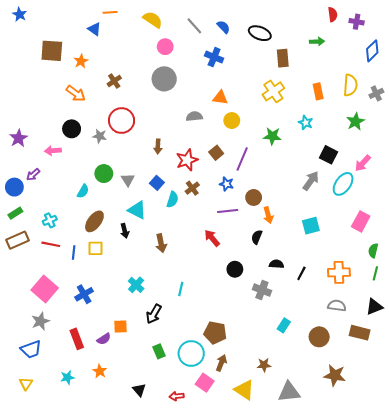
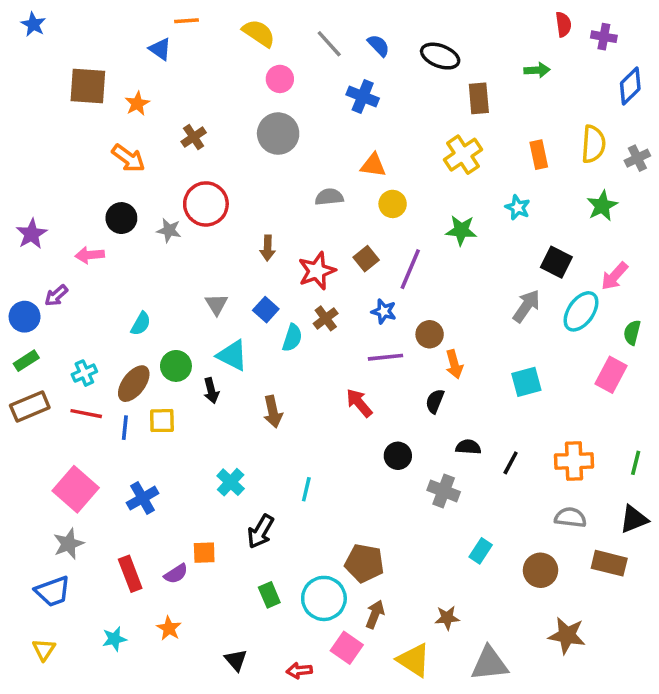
green circle: (104, 174) -> (176, 366), moved
brown ellipse: (94, 221) -> (134, 384), moved
green semicircle: (373, 251) -> (632, 333), moved

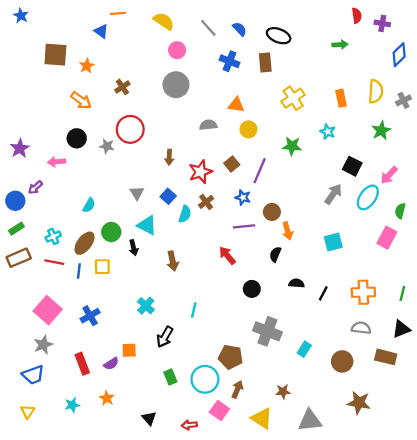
brown rectangle: (479, 98) -> (265, 62), moved
gray cross: (444, 491) -> (267, 331), moved, size x1.4

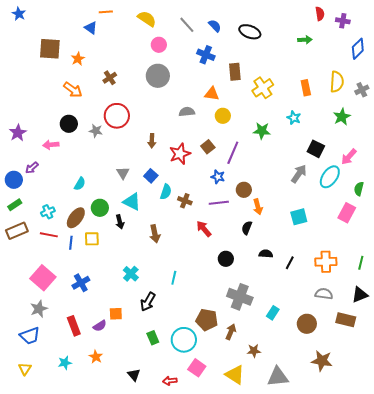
brown rectangle: (265, 62) -> (235, 72), moved
brown cross: (206, 202) -> (185, 201), moved, turned -32
brown arrow: (237, 389) -> (231, 332), moved

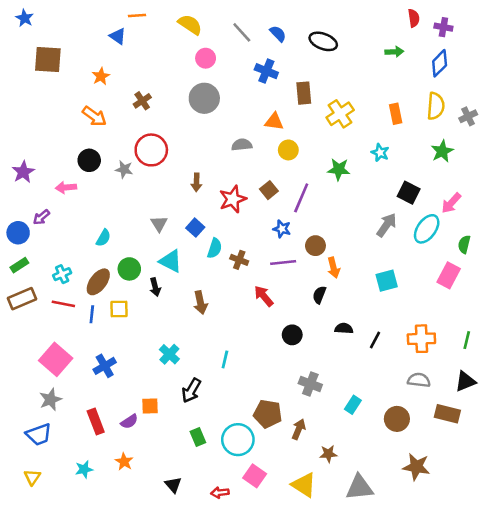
brown square: (50, 49) -> (48, 59), moved
blue diamond: (358, 49) -> (440, 63), moved
gray cross: (240, 297) -> (310, 384), size x0.7

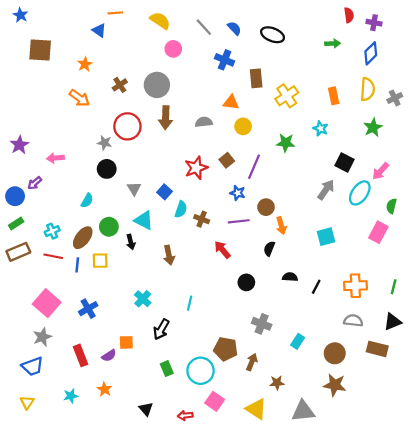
gray circle: (204, 98) -> (157, 85), moved
black circle: (89, 160) -> (107, 169), moved
brown arrow: (197, 182) -> (166, 118), moved, size x1.5
brown star: (416, 467) -> (335, 385), moved

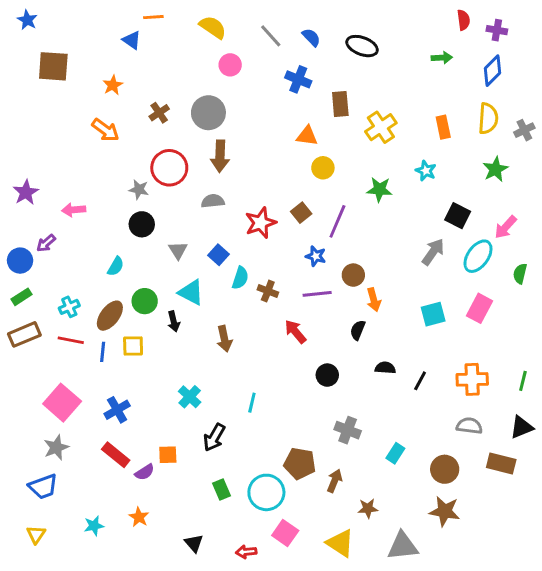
gray semicircle: (204, 122) -> (213, 201), moved
pink rectangle: (378, 232) -> (479, 308), moved
red rectangle: (81, 355) -> (116, 455), moved, turned -30

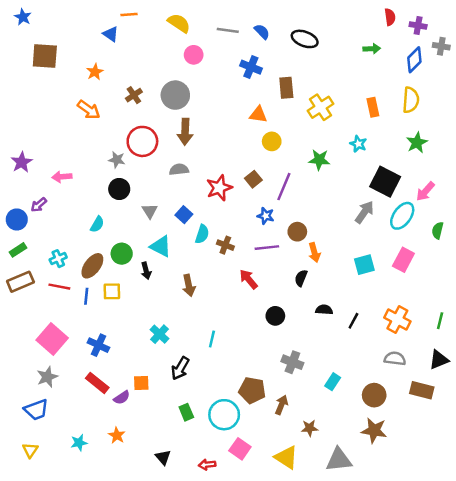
gray line: (271, 36) -> (228, 30), turned -40
gray cross: (524, 130) -> (441, 46), moved, turned 35
black square: (458, 216) -> (385, 182), size x1.4
orange cross: (472, 379) -> (397, 320), turned 30
blue cross: (117, 410) -> (98, 345), turned -35

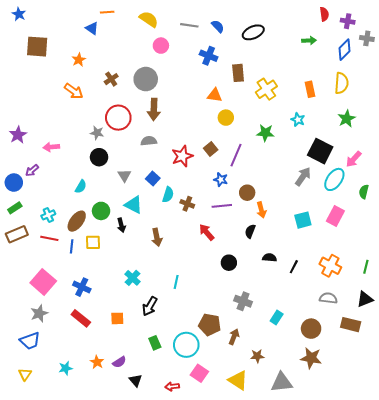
black ellipse: (305, 39) -> (253, 32), turned -45
purple semicircle: (122, 398) -> (119, 362), moved

